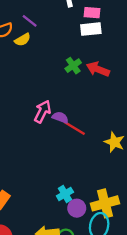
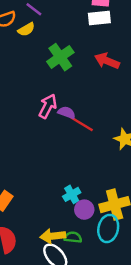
green cross: (73, 66) -> (60, 57), moved, size x1.5

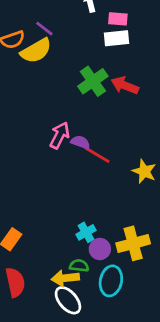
yellow semicircle: (26, 29) -> (36, 51), size x1.6
green cross: (60, 57) -> (93, 81), moved
cyan ellipse: (108, 228) -> (111, 281), moved
green semicircle: (73, 237) -> (79, 266), moved

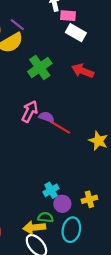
pink rectangle: (118, 19) -> (68, 16), moved
white rectangle: (116, 38) -> (76, 33), turned 36
green cross: (93, 81) -> (40, 68), moved
yellow cross: (133, 243) -> (89, 199), size x0.6

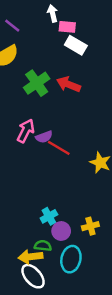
purple line: (17, 25) -> (12, 26), moved
red arrow: (83, 71) -> (68, 84), moved
purple semicircle: (47, 117) -> (44, 137), turned 140

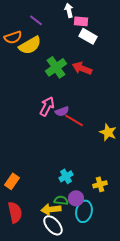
purple circle: (61, 231) -> (76, 198), moved

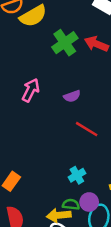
pink arrow: (47, 106) -> (31, 90), moved
red line: (74, 120) -> (87, 129), moved

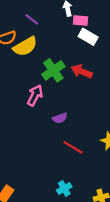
pink arrow: (31, 90) -> (35, 95), moved

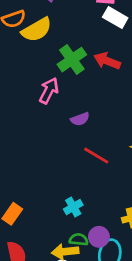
cyan cross: (64, 188) -> (73, 207), moved

